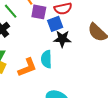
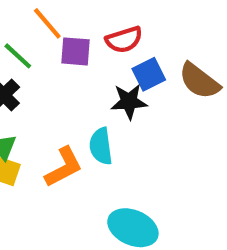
blue square: (55, 24) -> (149, 74), moved

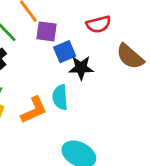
red semicircle: (124, 40) -> (98, 24), moved
blue square: (149, 74) -> (65, 52), moved

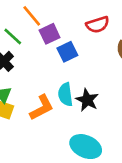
purple square: (47, 31) -> (50, 34), turned -30
black star: (81, 68) -> (87, 100), moved, turned 30

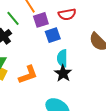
red semicircle: (98, 25) -> (67, 14), moved
cyan semicircle: (65, 94) -> (62, 58), moved

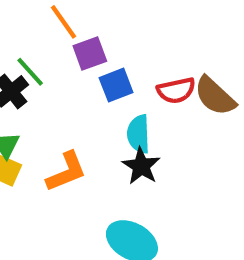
red semicircle: (67, 14) -> (176, 90), moved
green line: (13, 18) -> (30, 72), moved

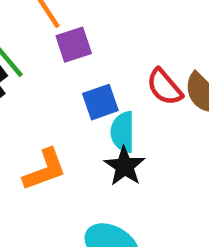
blue square: (116, 85) -> (100, 102), moved
red semicircle: (176, 90) -> (164, 87), turned 60

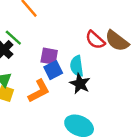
purple square: (74, 45) -> (49, 56), moved, turned 36
blue square: (100, 102) -> (53, 70), moved

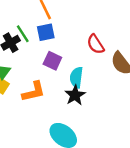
red semicircle: (95, 40) -> (96, 44), moved
blue square: (53, 70) -> (46, 32), moved

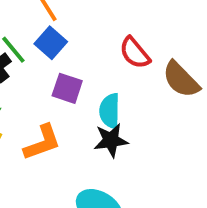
blue square: (46, 32) -> (51, 43), turned -30
black star: (75, 95) -> (111, 140), turned 30

